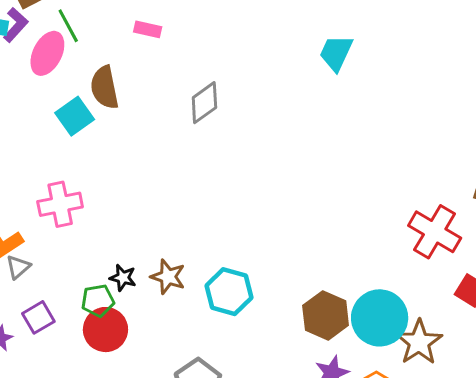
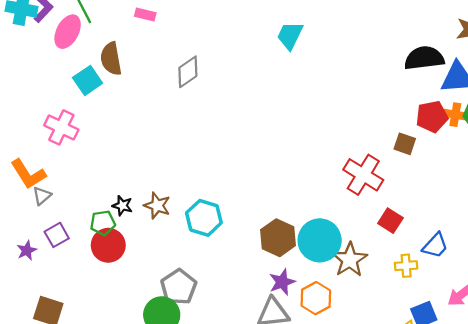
pink cross: (60, 204) -> (61, 127), moved, turned 36

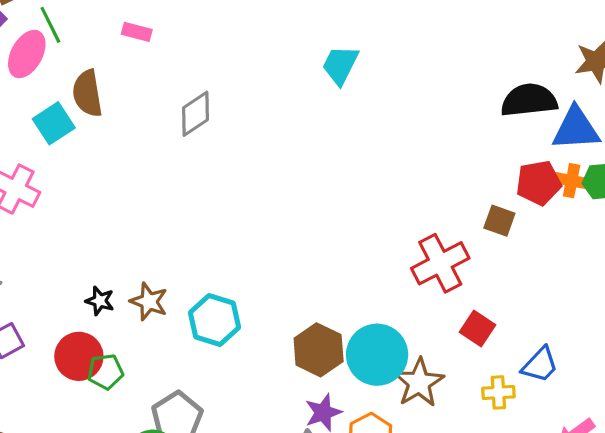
red cross: (363, 175) -> (440, 263), turned 30
green pentagon: (103, 223) -> (105, 372), moved

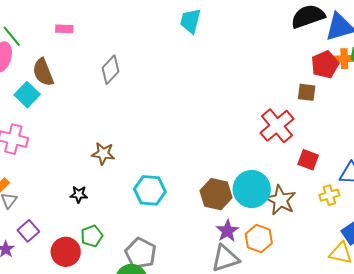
brown star: (149, 302) -> (103, 154), moved
red circle: (79, 356) -> (66, 252), moved

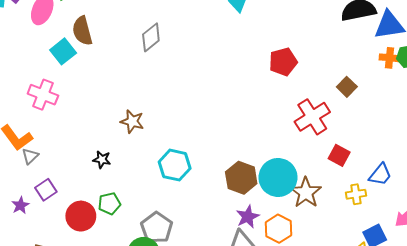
red pentagon: (325, 64) -> (283, 62), moved
brown square: (307, 92) -> (347, 87), turned 30

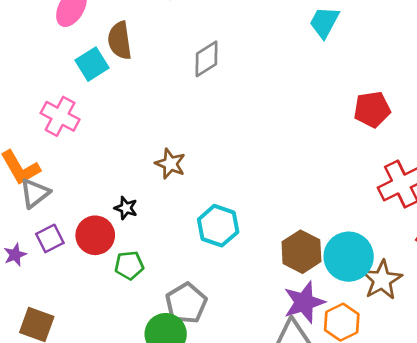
gray triangle: (30, 156) -> (35, 193), size x1.4
red circle: (81, 216) -> (95, 235), moved
purple star: (248, 217) -> (304, 302), size x1.4

